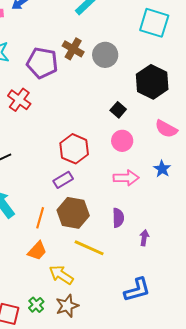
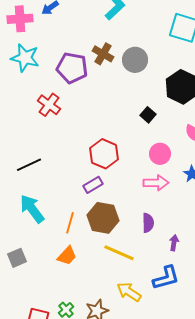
pink circle: (122, 141) -> (160, 154), moved
yellow arrow: (61, 275) -> (129, 292), moved
blue L-shape: (137, 290) -> (166, 278), moved

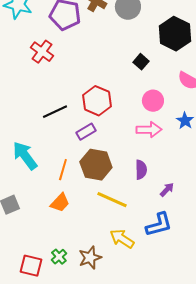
black line: (29, 165) -> (55, 112), moved
purple arrow: (174, 243) -> (167, 190), turned 35

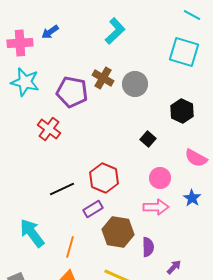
black hexagon: (175, 34) -> (182, 111), size x0.7
brown hexagon: (96, 165) -> (118, 232), moved

